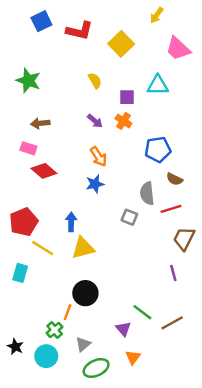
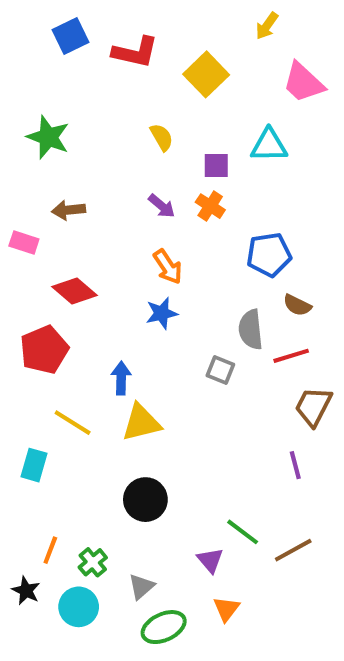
pink rectangle: (28, 148) -> (24, 242), moved
red pentagon: (24, 222) -> (44, 350), moved
orange line: (68, 312) -> (50, 550), moved

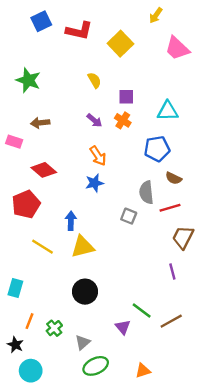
cyan triangle: (269, 145) -> (168, 111), moved
cyan rectangle: (34, 465) -> (15, 288), moved
cyan circle: (79, 607) -> (31, 371), moved
orange triangle: (226, 609) -> (143, 371), moved, turned 35

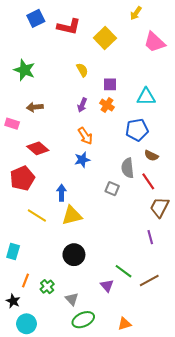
purple arrow: (94, 120) -> (82, 105), turned 72
red line: (170, 208) -> (148, 181), turned 72
gray triangle: (83, 342) -> (72, 299), turned -32

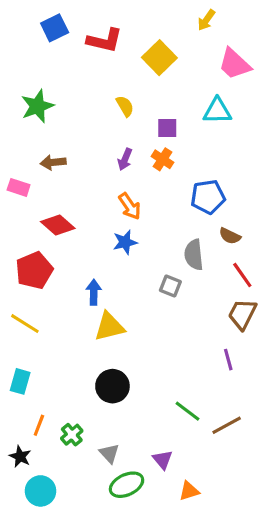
green star: (24, 70) -> (37, 106), turned 30
cyan triangle: (146, 97) -> (217, 111), moved
red line: (148, 181) -> (242, 275), moved
yellow line: (37, 215) -> (25, 324), moved
purple triangle: (107, 286) -> (163, 460), moved

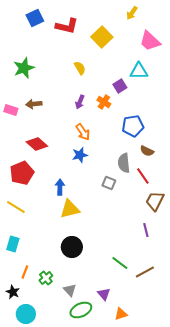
purple square: (167, 128) -> (120, 86), moved, turned -32
pink rectangle: (19, 187) -> (11, 110), moved
red line: (242, 275) -> (143, 176), moved

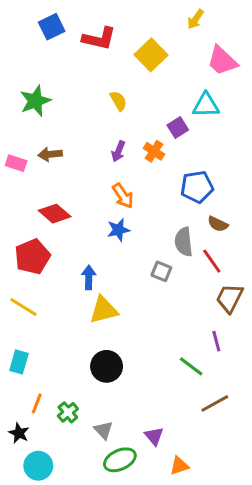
green line: (120, 263) -> (191, 366), moved

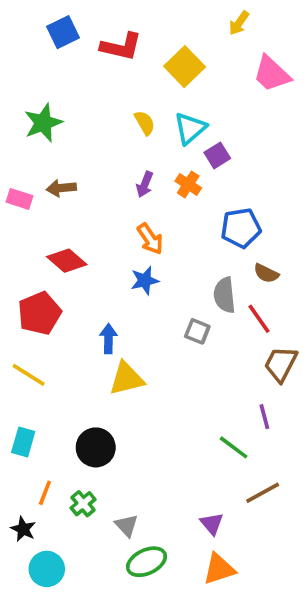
cyan triangle: (206, 105) -> (190, 128), moved, turned -40
black circle: (107, 366) -> (96, 447), moved
purple triangle: (154, 436) -> (212, 524), moved
orange triangle: (179, 466) -> (219, 569), size x1.4

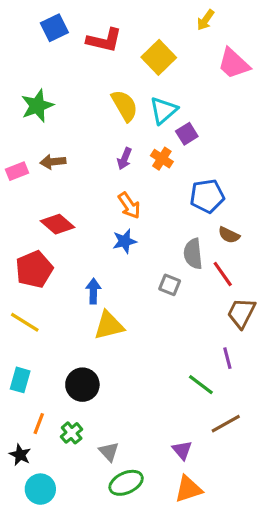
yellow semicircle: (145, 123) -> (125, 106), size x1.5
pink rectangle: (20, 199) -> (17, 171), turned -40

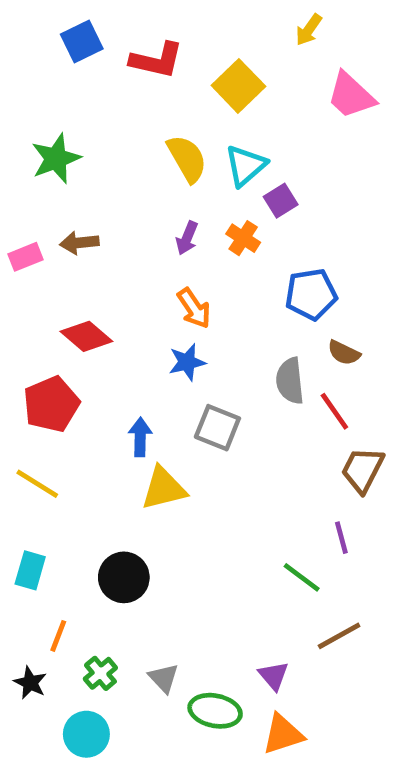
gray square: (170, 285) -> (217, 428), moved, size x1.4
green cross: (72, 433) -> (100, 673), moved
green ellipse: (126, 483) -> (215, 711), moved, turned 36
cyan circle: (40, 489) -> (86, 734), moved

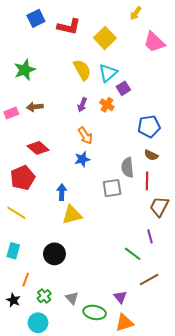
blue pentagon: (311, 294) -> (149, 126), moved
red line: (334, 411) -> (147, 181), turned 36
gray square: (217, 428) -> (112, 188), moved, turned -30

